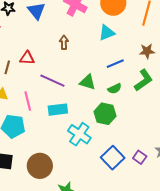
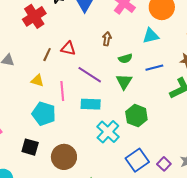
green triangle: (88, 82) -> (124, 82), turned 36
green semicircle: (115, 89) -> (125, 58), moved

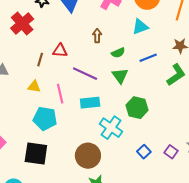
black square: (30, 147) -> (36, 154), size x1.4
brown circle: (64, 157) -> (88, 156), moved
blue square: (137, 160) -> (144, 152), size x0.6

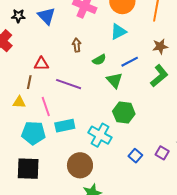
brown line: (40, 60) -> (29, 82), moved
green triangle: (120, 76) -> (114, 80), moved
cyan rectangle: (90, 103) -> (65, 126), moved

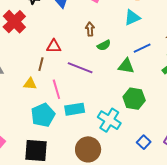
green semicircle: (99, 60) -> (104, 45), moved
green triangle: (114, 80) -> (126, 66), turned -42
cyan pentagon: (33, 133) -> (43, 115), turned -30

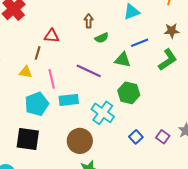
purple line: (80, 68) -> (89, 71), moved

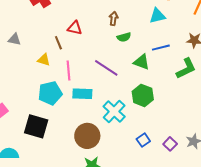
brown line: (38, 53) -> (58, 43), turned -48

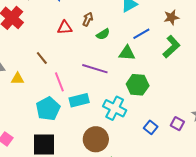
brown arrow: (114, 18) -> (88, 19), turned 32
red triangle: (75, 28) -> (65, 28), moved
yellow triangle: (44, 60) -> (17, 79), moved

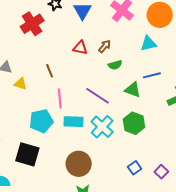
cyan cross: (115, 108) -> (102, 127), moved

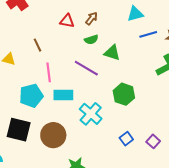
green semicircle: (115, 65) -> (91, 40), moved
blue line: (152, 75) -> (148, 34), moved
green triangle: (133, 90) -> (112, 53), moved
cyan cross: (102, 127) -> (91, 114), moved
brown circle: (79, 164) -> (53, 135), moved

